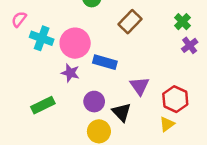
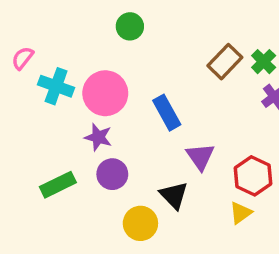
brown rectangle: (130, 22) -> (225, 62), moved
blue rectangle: (105, 62) -> (167, 113), moved, turned 45
purple circle: (94, 102) -> (112, 174), moved

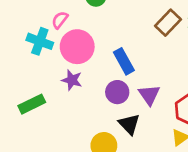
pink semicircle: (23, 58) -> (60, 20), moved
purple circle: (112, 174) -> (117, 92), moved
green rectangle: (58, 185) -> (32, 104), moved

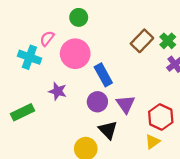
pink circle: (77, 47) -> (75, 54), moved

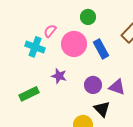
green circle: (79, 17) -> (88, 17), moved
blue rectangle: (103, 75) -> (101, 49), moved
purple triangle: (126, 104) -> (117, 87), turned -36

